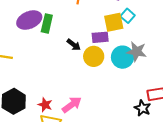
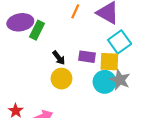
cyan square: (128, 16) -> (120, 42), size x1.5
yellow square: (114, 22) -> (109, 62), moved
yellow circle: (94, 56) -> (61, 79), moved

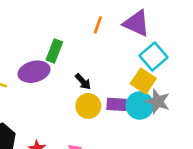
purple ellipse: (20, 22) -> (34, 72), moved
purple rectangle: (87, 57) -> (117, 104), moved
yellow square: (109, 62) -> (143, 81), turned 36

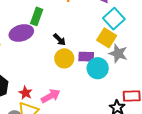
cyan circle: (140, 105) -> (98, 68), moved

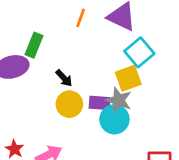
yellow square: (107, 38) -> (128, 78), turned 36
gray star: (118, 53) -> (119, 100), moved

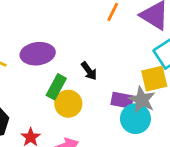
green rectangle: (34, 45) -> (56, 87), moved
yellow circle: (69, 104) -> (68, 104), moved

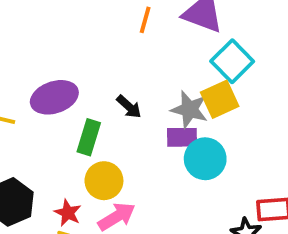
gray star: (142, 100) -> (189, 110), moved
yellow circle: (68, 104) -> (104, 181), moved

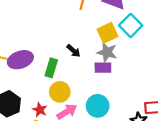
purple ellipse: (54, 97) -> (20, 60), moved
yellow square: (220, 99) -> (108, 33), moved
cyan circle: (205, 159) -> (98, 106), moved

